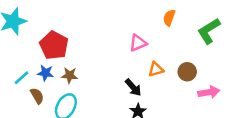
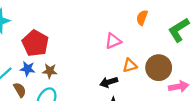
brown circle: (187, 72) -> (159, 68), size x1.5
black arrow: (133, 87) -> (109, 82), turned 114

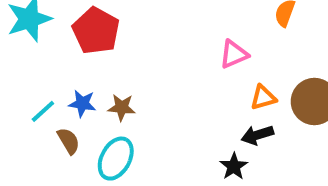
red pentagon: (35, 43) -> (96, 31), moved
black arrow: (109, 82) -> (257, 135), moved

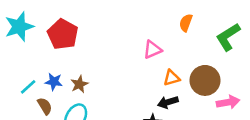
brown star: (122, 107) -> (79, 84), turned -30

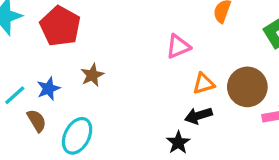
blue star: (54, 82) -> (48, 89), turned -30
brown star: (79, 84) -> (92, 75), moved

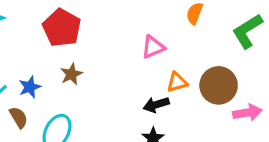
red pentagon: (60, 26) -> (62, 28), moved
black arrow: (198, 116) -> (156, 105), moved

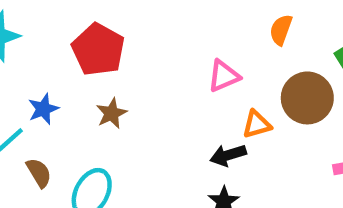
brown circle: (219, 85) -> (307, 98), moved
blue star: (30, 87) -> (43, 109), moved

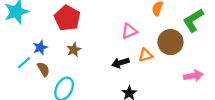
black arrow: (228, 155) -> (121, 63), moved
brown semicircle: (39, 173) -> (43, 69), moved

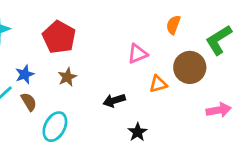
black arrow: (121, 63) -> (114, 100), moved

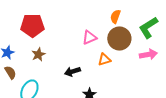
red pentagon: (59, 37) -> (32, 26), turned -30
brown circle: (190, 67) -> (119, 38), moved
pink arrow: (219, 110) -> (148, 54), moved

